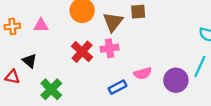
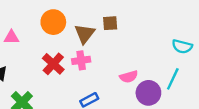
pink semicircle: (143, 73) -> (129, 77), moved

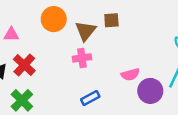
red cross: (53, 64) -> (24, 65), moved

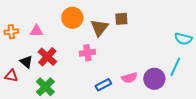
pink cross: (82, 58) -> (87, 53), moved
pink semicircle: (130, 74) -> (129, 78), moved

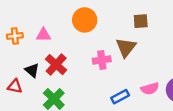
brown triangle: (99, 28) -> (126, 47), moved

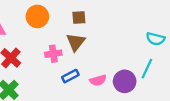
brown square: (141, 21) -> (79, 18), moved
blue rectangle: (120, 97) -> (70, 76), moved

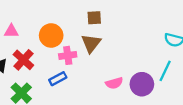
orange circle: (37, 16) -> (51, 36), moved
blue rectangle: (70, 76) -> (58, 79), moved

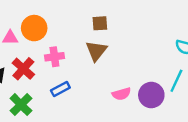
orange circle: (51, 36) -> (34, 28), moved
pink cross: (68, 55) -> (54, 57), moved

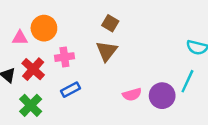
brown square: (100, 23) -> (110, 23), turned 35

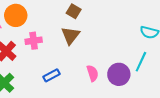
blue rectangle: (71, 90) -> (52, 75), moved
pink semicircle: (132, 94) -> (93, 73), turned -91

